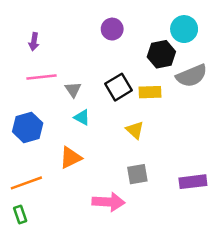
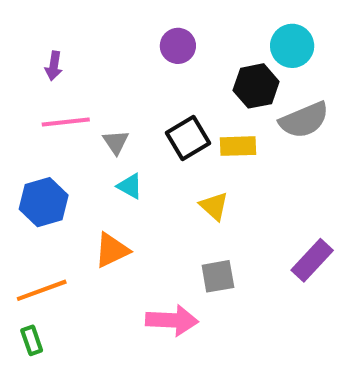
purple rectangle: (193, 182) -> (312, 260), moved, turned -40

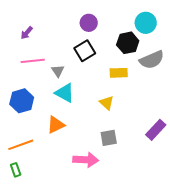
purple arrow: (54, 66) -> (27, 33), turned 32
black square: (188, 138) -> (85, 51), moved
cyan triangle: (130, 186) -> (65, 93), size x1.5

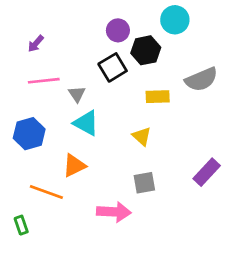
cyan circle: (146, 23) -> (175, 20), moved
black hexagon: (128, 43) -> (146, 50), moved
orange line: (21, 145) -> (46, 192), moved, turned 40

